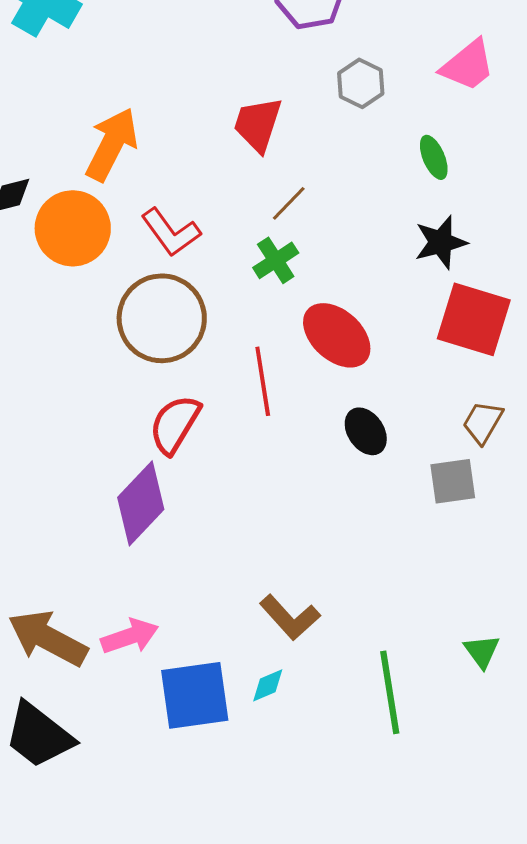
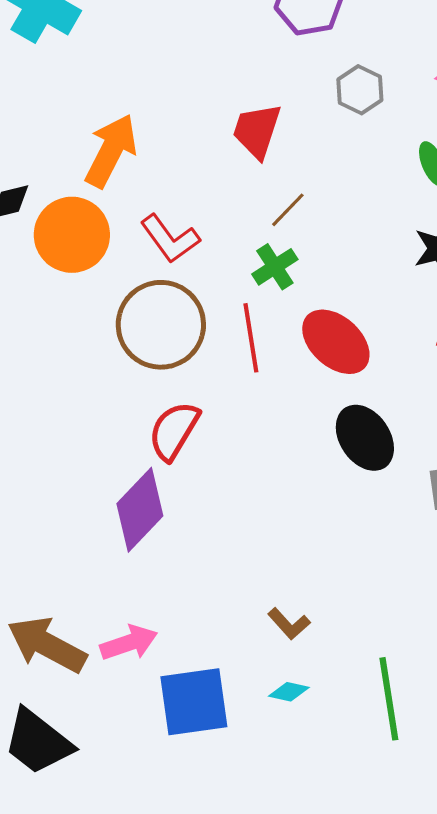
red line: (263, 381) -> (251, 338), moved
black ellipse: (366, 431) -> (365, 438), size x1.4
brown L-shape: (290, 617) -> (289, 624), size x0.7
cyan diamond: (268, 685) -> (289, 692), moved, turned 36

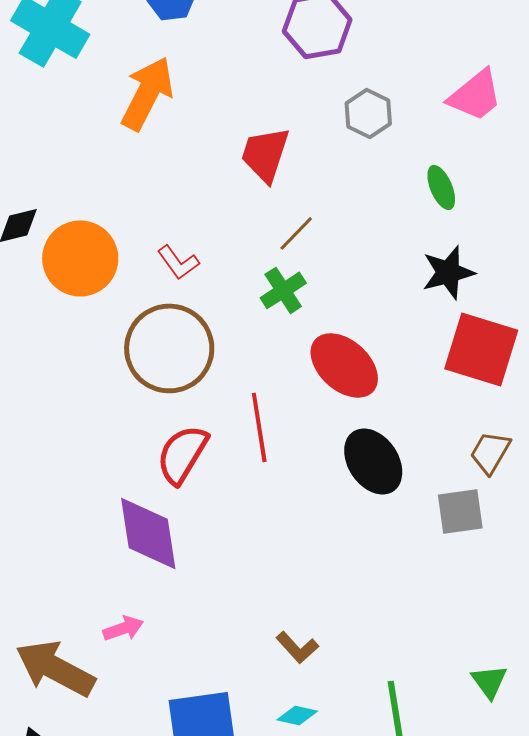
orange arrow: (111, 151) -> (147, 93), moved
red L-shape: (170, 239) -> (178, 262), size x0.7
red line: (251, 338) -> (259, 427), moved
purple diamond: (140, 510) -> (148, 533), turned -52
pink arrow: (129, 643) -> (123, 628), moved, size x0.7

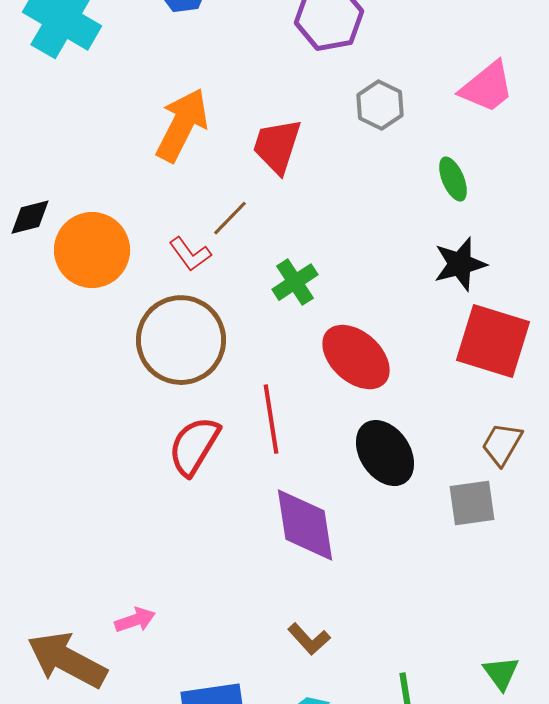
orange arrow: (147, 93) -> (182, 125), moved
brown line: (296, 233) -> (230, 218), moved
purple diamond: (148, 533) -> (305, 525), moved

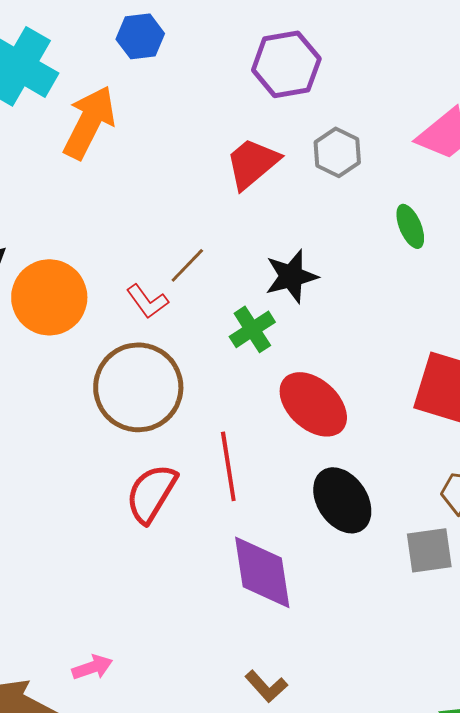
orange arrow: (182, 125) -> (89, 122), moved
red trapezoid: (277, 146) -> (252, 163), moved, turned 32
black star: (460, 264) -> (291, 276), moved

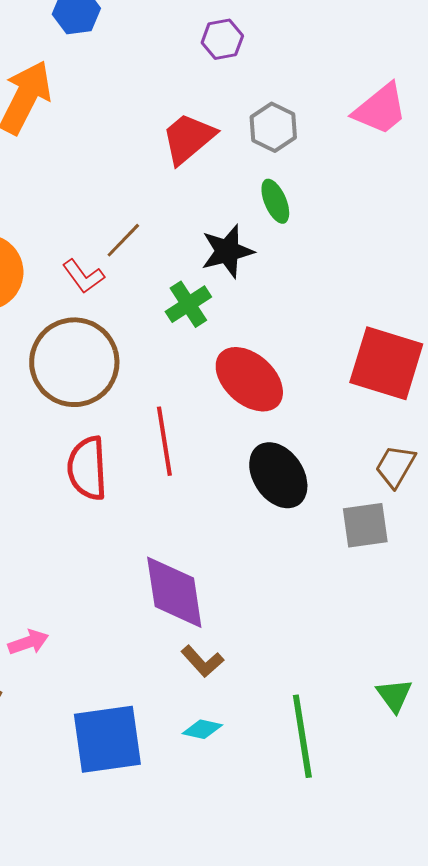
purple hexagon: (286, 64) -> (222, 39), size x0.6
green ellipse: (410, 226) -> (275, 201), moved
red semicircle: (151, 493) -> (87, 468), turned -34
purple diamond: (262, 572) -> (174, 592), moved

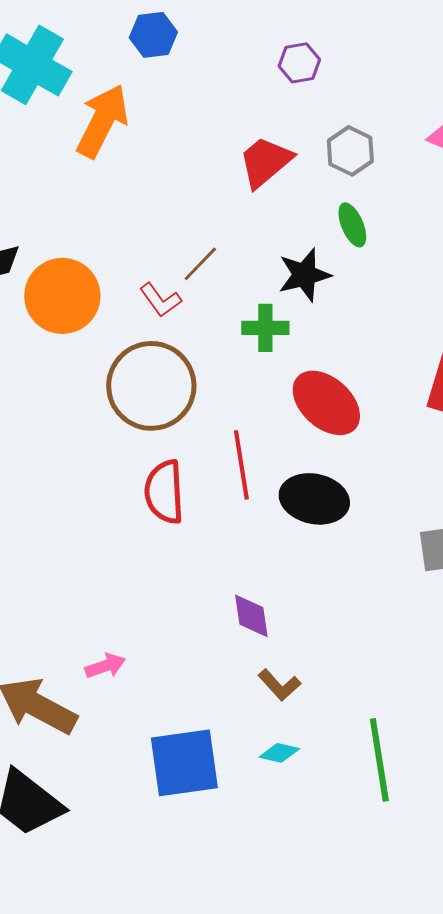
green cross: (188, 304) -> (265, 328), turned 33
black ellipse: (278, 475) -> (314, 499), moved, turned -44
purple diamond: (174, 592) -> (251, 616), size x0.6

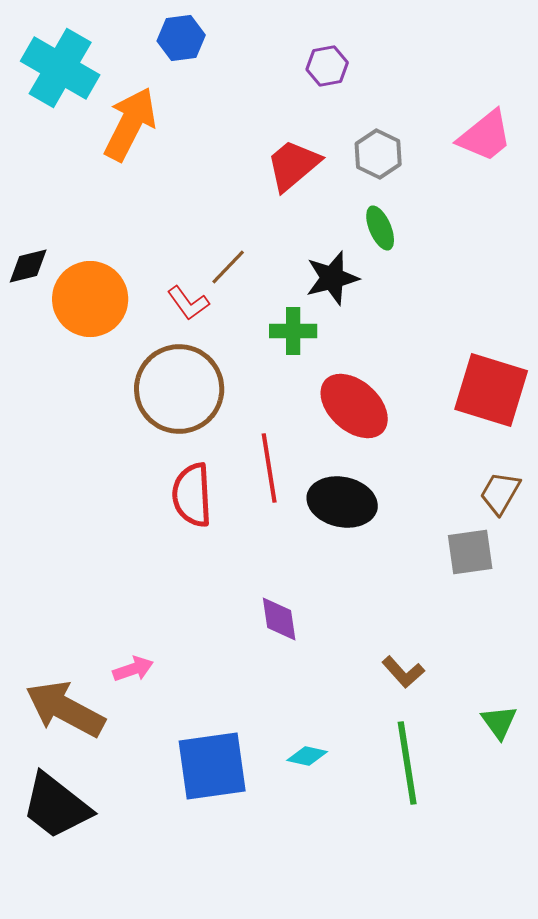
brown L-shape: (279, 685) -> (403, 672), moved

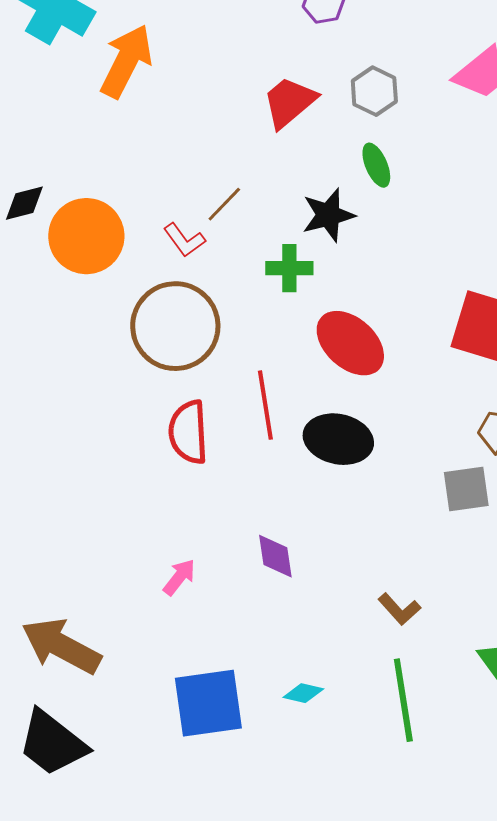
pink arrow: (133, 669) -> (179, 577), moved, turned -33

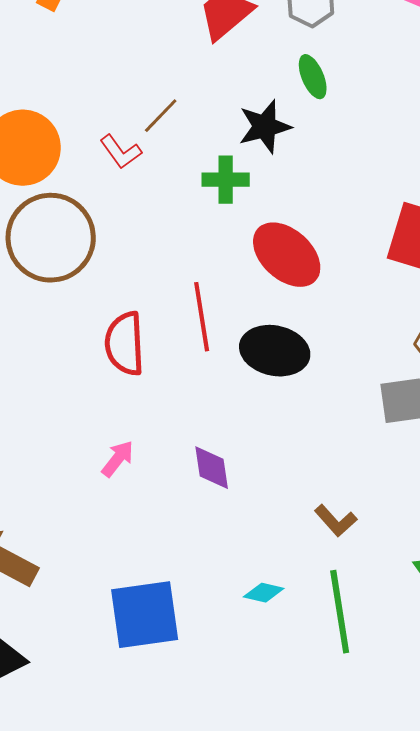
brown circle: (175, 326) -> (51, 238), moved
pink arrow: (179, 577) -> (118, 459), moved
cyan diamond: (303, 693) -> (264, 593), moved

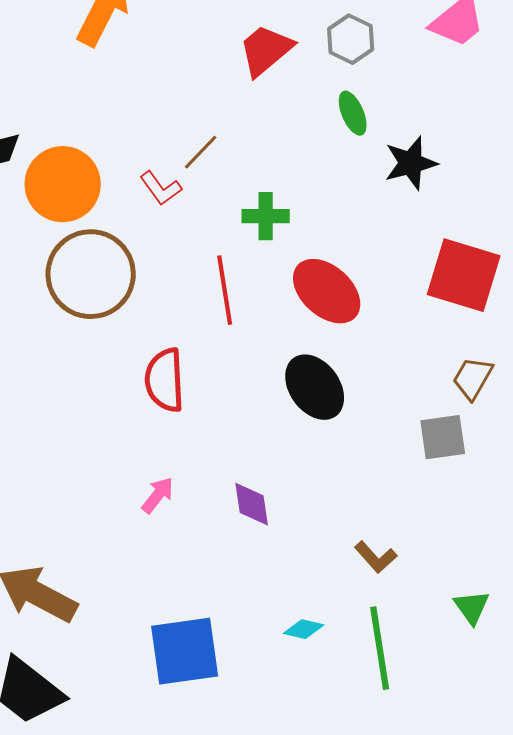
black star: (265, 127) -> (411, 163), moved
red line: (202, 317) -> (225, 290), moved
black ellipse: (275, 351) -> (315, 387), turned 42

